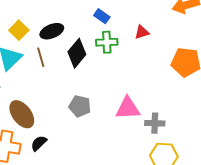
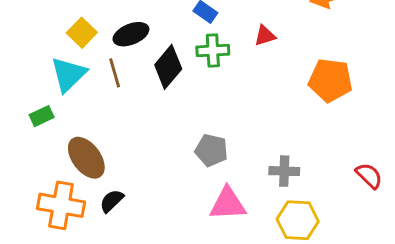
gray pentagon: (80, 106) -> (211, 150), moved
pink triangle: (128, 108) -> (228, 204), moved

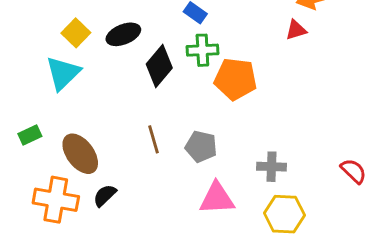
red triangle: (265, 36) -> (296, 30), moved
brown line: (115, 73) -> (154, 139), moved
orange pentagon: (330, 80) -> (236, 79), moved
green rectangle: (42, 116) -> (30, 135), moved

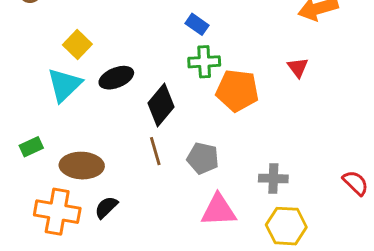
red triangle: (296, 30) -> (298, 68), moved, turned -50
black ellipse: (123, 34) -> (116, 78), moved
black diamond: (159, 66) -> (161, 105), moved
brown ellipse: (80, 154) -> (82, 166), turned -51

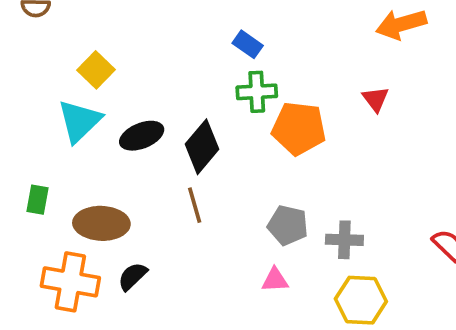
black ellipse: (116, 78) -> (142, 136), moved
green rectangle: (31, 147) -> (37, 200), turned -55
gray pentagon: (203, 158) -> (288, 225), moved
pink triangle: (219, 210) -> (275, 280), size x0.6

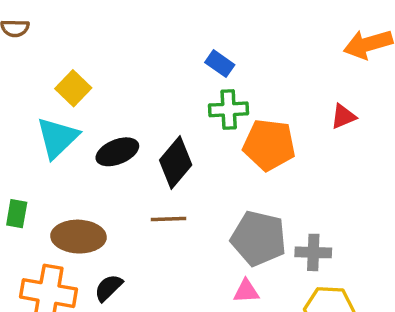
red triangle: (376, 99) -> (343, 117), turned 44
brown line: (195, 205) -> (169, 219), turned -76
gray pentagon: (288, 225) -> (259, 238), size x1.4

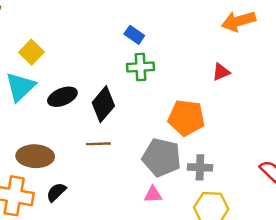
orange pentagon: (269, 145) -> (186, 118), moved

